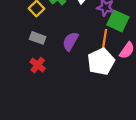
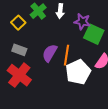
orange line: (104, 40) -> (67, 55), moved
red cross: (38, 65) -> (19, 75), size x1.6

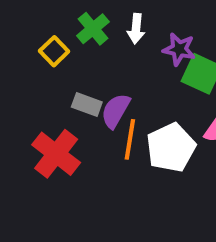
gray rectangle: (19, 50) -> (87, 105), moved
orange line: (67, 55) -> (130, 139), moved

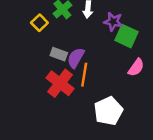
white pentagon: (171, 148) -> (108, 111), moved
red cross: (56, 154) -> (60, 83), moved

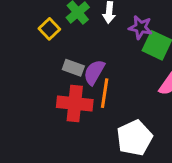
red cross: (60, 83) -> (75, 104), turned -32

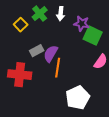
gray rectangle: (73, 68) -> (37, 51), turned -48
red cross: (75, 104) -> (20, 75), moved

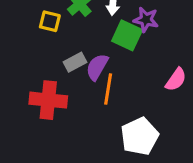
yellow square: (21, 25) -> (50, 21), turned -32
green square: (93, 36) -> (127, 35), moved

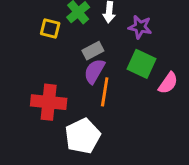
green square: (127, 35) -> (142, 64), moved
gray rectangle: (75, 62) -> (93, 51), moved
white pentagon: (140, 136) -> (83, 136), moved

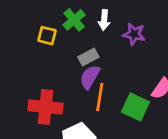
green square: (142, 64) -> (135, 107), moved

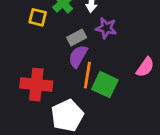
purple star: (134, 34) -> (106, 28), moved
green square: (135, 107) -> (105, 85), moved

